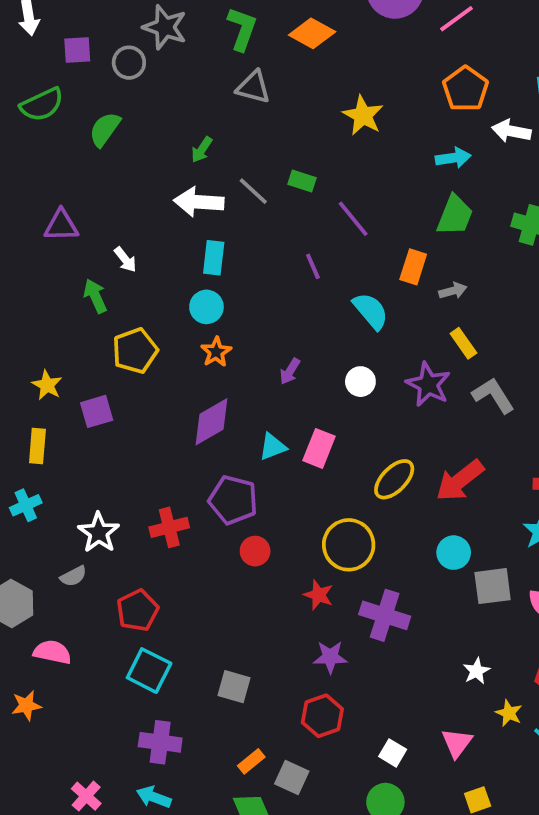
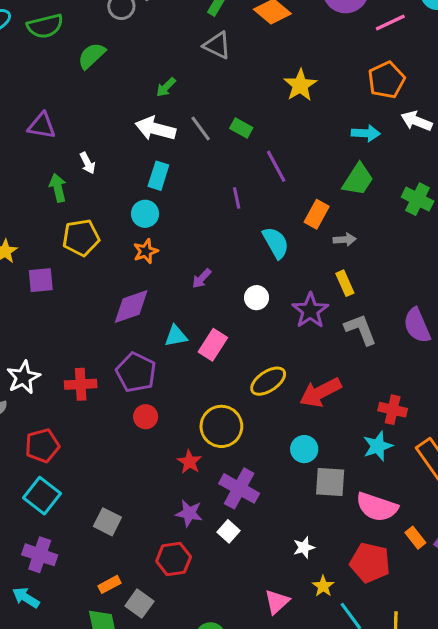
white square: (393, 753) -> (228, 531), moved

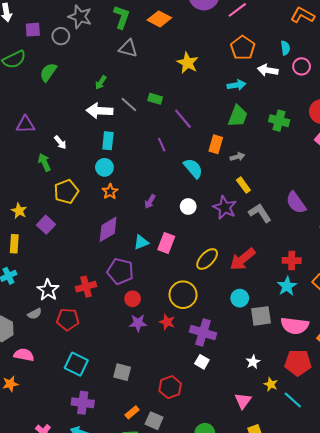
purple square: (41, 280) -> (46, 225), turned -30
red pentagon: (42, 446) -> (68, 319), moved, turned 30
purple star: (189, 513) -> (138, 323), moved

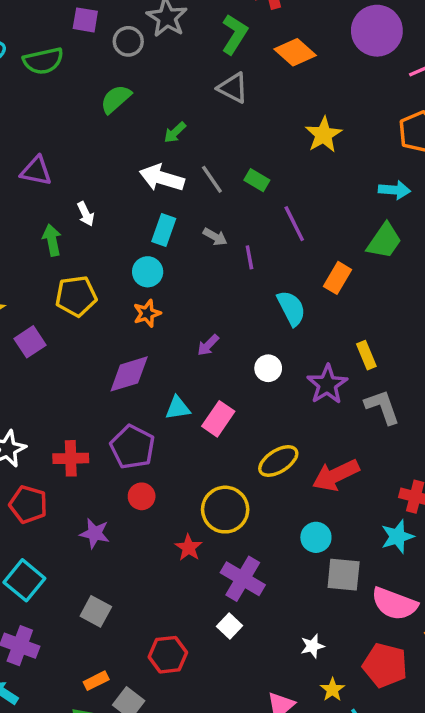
green semicircle: (48, 72) -> (116, 99), moved
gray arrow: (237, 157) -> (215, 237), moved, turned 32
purple star: (138, 323) -> (95, 533), moved

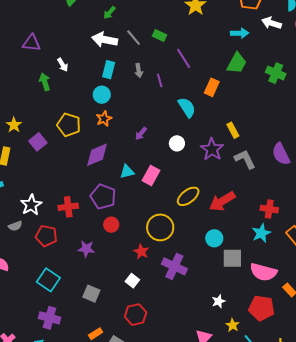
gray arrow: (215, 237) -> (139, 71), turned 56
yellow pentagon: (76, 296) -> (69, 125), moved, turned 30
white square: (230, 626) -> (132, 281), moved

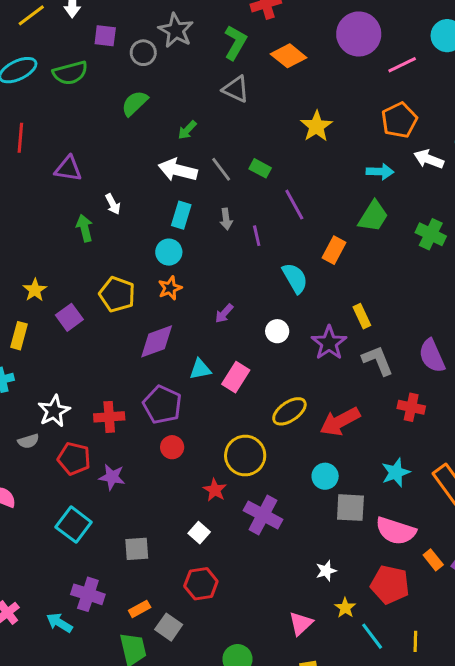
red cross: (269, 209) -> (411, 407), moved
purple star: (86, 249) -> (112, 477), moved
gray square: (91, 294) -> (137, 549), turned -30
purple cross: (50, 318) -> (88, 594), moved

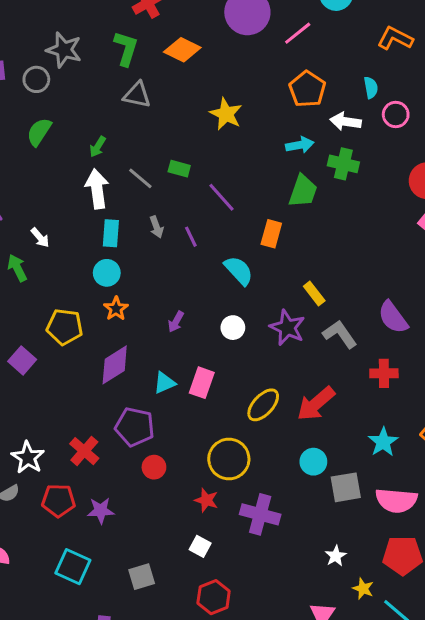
white arrow: (178, 170) -> (97, 189), turned 81
green cross: (431, 234) -> (343, 164), moved
red cross: (109, 417) -> (84, 451), turned -32

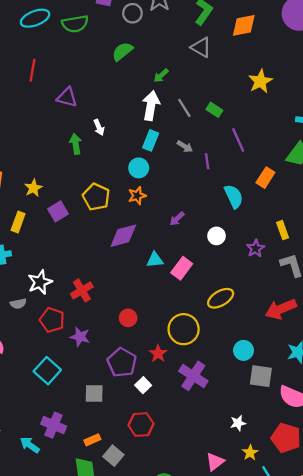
orange diamond: (182, 50) -> (244, 25), turned -55
gray arrow: (157, 227) -> (185, 146), turned -56
purple star: (287, 328) -> (256, 248), size x0.7
red arrow: (316, 404) -> (281, 309), moved
purple pentagon: (135, 427) -> (122, 362), moved

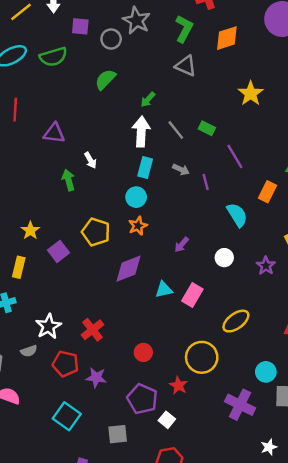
purple cross: (193, 376) -> (240, 405), moved

